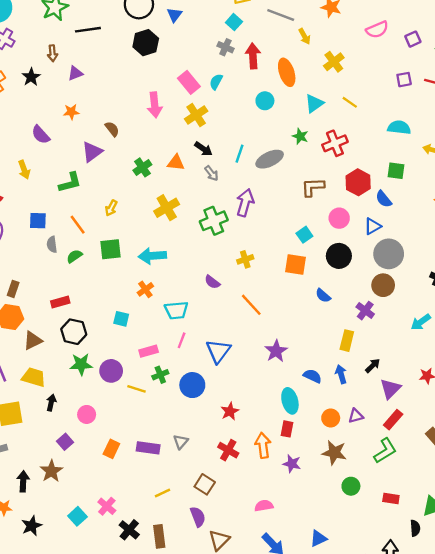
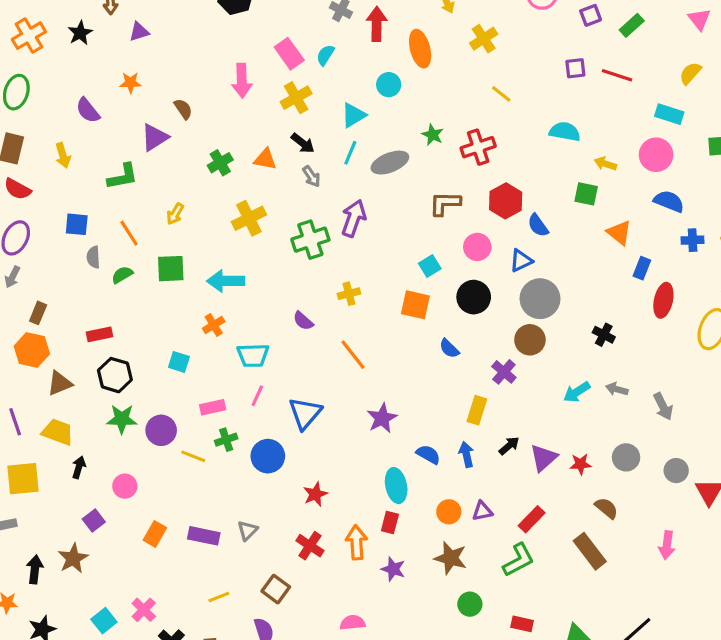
cyan triangle: (314, 103) -> (353, 115), moved
green square: (396, 171) -> (586, 194), moved
purple triangle: (390, 389) -> (543, 458), moved

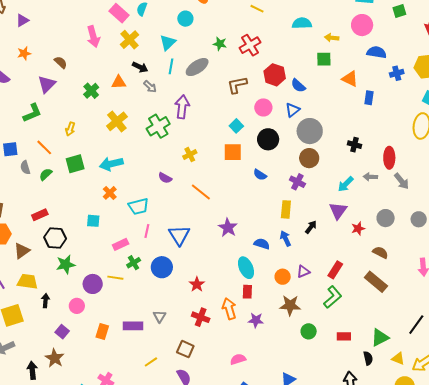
red ellipse: (663, 300) -> (389, 158), moved
purple circle: (161, 430) -> (93, 284), moved
purple triangle: (543, 458) -> (338, 211), moved

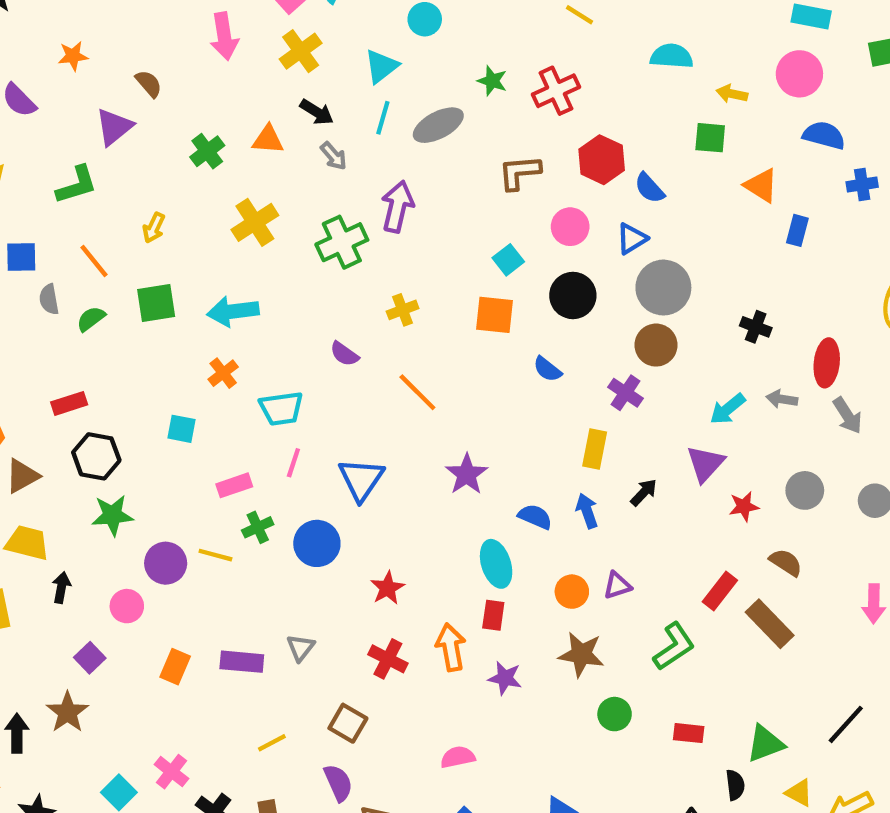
red rectangle: (335, 270) -> (720, 591), moved

